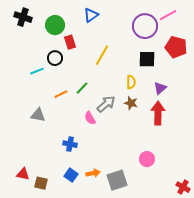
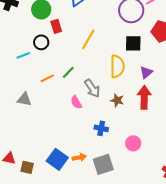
yellow semicircle: (131, 82) -> (117, 66), size x1.6
brown star: (131, 103) -> (117, 100), moved
gray arrow: (106, 104) -> (92, 88), turned 96
blue cross: (70, 144) -> (101, 128), moved
blue square: (71, 175) -> (57, 159), size x1.5

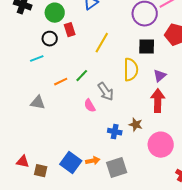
black circle: (41, 42) -> (50, 39), moved
brown star: (117, 100) -> (136, 125), moved
pink circle: (133, 143) -> (161, 145), moved, size x1.6

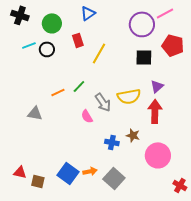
red rectangle: (70, 30) -> (78, 40), moved
cyan line: (37, 59) -> (29, 45), moved
yellow semicircle: (131, 70) -> (129, 96), moved, turned 80
gray square: (117, 168) -> (114, 178), turned -30

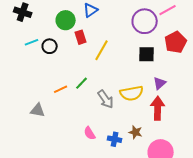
green circle: (52, 23) -> (66, 20), moved
red pentagon: (173, 45) -> (176, 42), turned 30
pink semicircle: (87, 116) -> (90, 133), moved

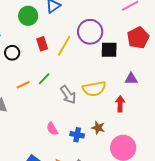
purple circle: (145, 21) -> (90, 32), moved
red rectangle: (81, 37) -> (42, 44), moved
black circle: (50, 46) -> (12, 53), moved
purple triangle: (160, 83) -> (131, 79), moved, turned 40
red arrow: (158, 108) -> (120, 104), size x0.7

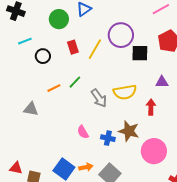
brown star: (98, 128) -> (129, 131), size x1.5

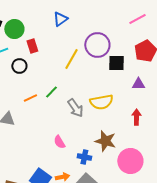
green circle: (59, 19) -> (14, 29), moved
red rectangle: (73, 47) -> (32, 46), moved
purple triangle: (162, 82) -> (138, 84), moved
red arrow: (151, 107) -> (136, 117), moved
blue cross: (108, 138) -> (84, 157), moved

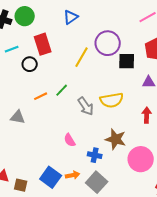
green circle: (14, 29) -> (25, 16), moved
red rectangle: (32, 46) -> (43, 44), size x1.5

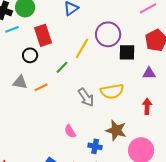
cyan line: (12, 49) -> (12, 29), moved
green line: (62, 90) -> (62, 67), moved
gray triangle: (18, 117) -> (20, 82), moved

